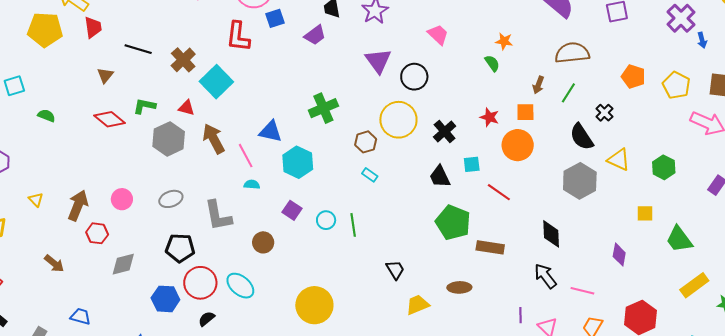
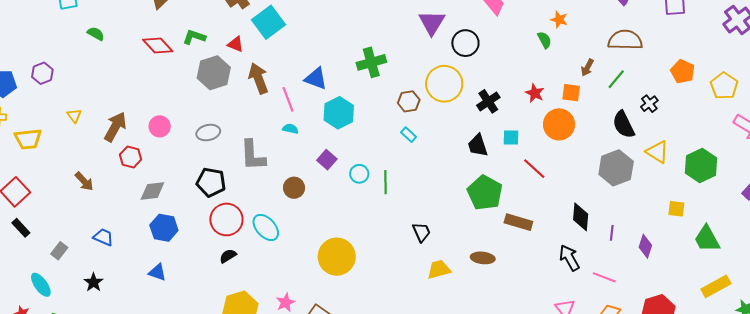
green hexagon: (664, 167) -> (701, 166), size x1.4
blue hexagon: (165, 299) -> (164, 228), moved
purple line: (521, 315) -> (612, 233), moved

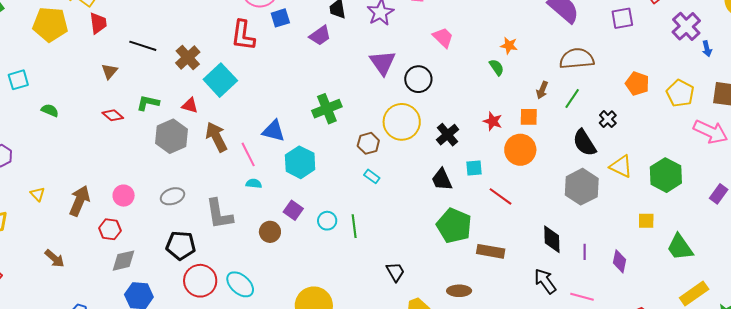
red diamond: (158, 46) -> (113, 115), size x0.7
red hexagon: (131, 157) -> (110, 229), moved
brown circle: (294, 188) -> (270, 232), moved

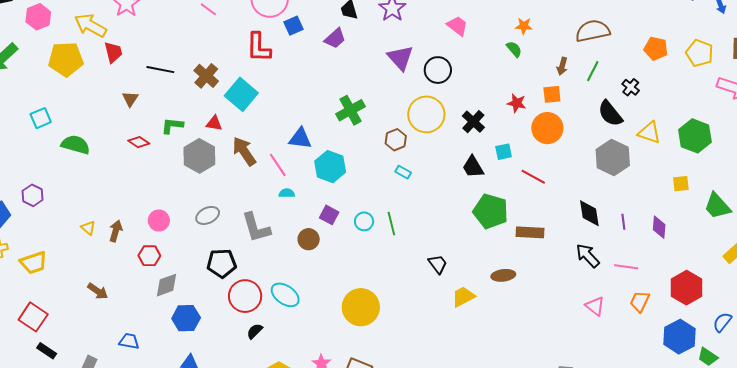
green semicircle: (50, 110) -> (76, 145), size x1.6
yellow triangle: (38, 194) -> (88, 228), moved
brown arrow: (79, 201) -> (116, 231), size x0.7

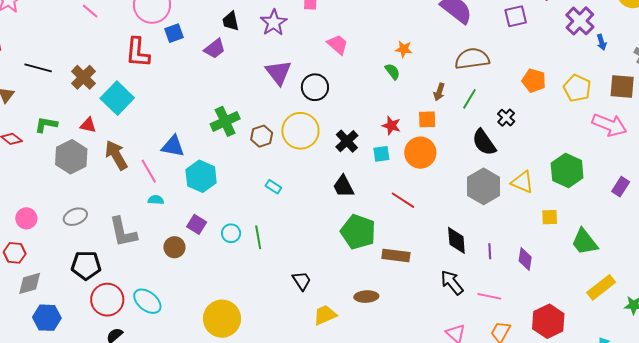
yellow triangle: (649, 133) -> (522, 182), moved
brown hexagon: (396, 140) -> (262, 136), moved
cyan square: (504, 152) -> (381, 154), moved

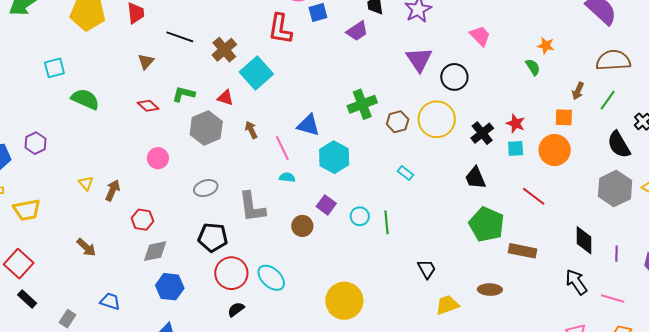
red star: (391, 126) -> (516, 123), moved
brown arrow: (116, 155) -> (251, 130), size x0.6
pink circle: (26, 218) -> (158, 158), moved

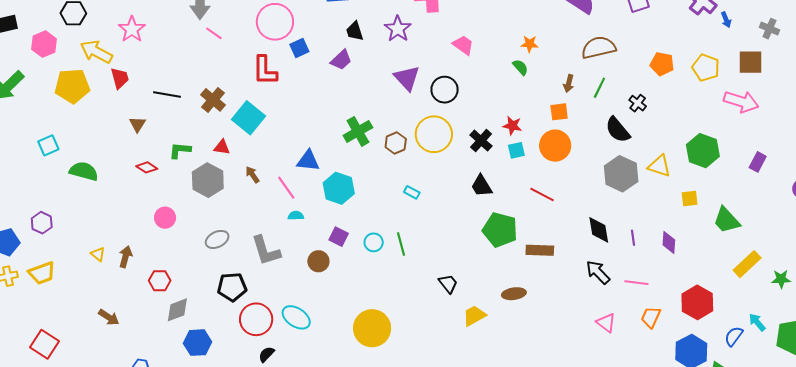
yellow trapezoid: (27, 210) -> (42, 273), moved

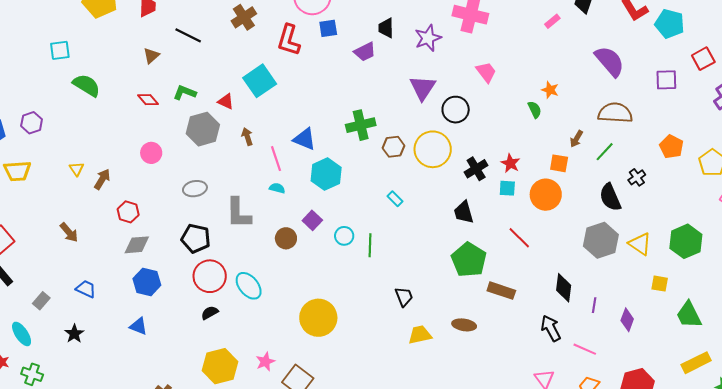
brown cross: (213, 100) -> (244, 17), moved

